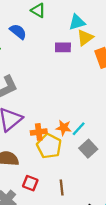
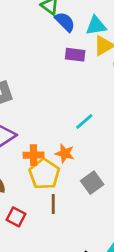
blue semicircle: (18, 32) -> (65, 22), moved
cyan line: (79, 129) -> (84, 121), moved
brown line: (62, 188) -> (53, 204), moved

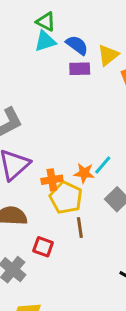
blue semicircle: (65, 22) -> (77, 45), moved
cyan triangle: (96, 26) -> (45, 41), moved
cyan line: (84, 121) -> (103, 165), moved

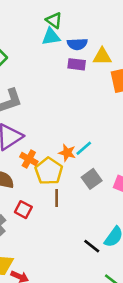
blue semicircle: (77, 45) -> (77, 44), turned 132
yellow triangle: (108, 55) -> (102, 56), turned 30
orange cross: (52, 180) -> (29, 159), moved, turned 30

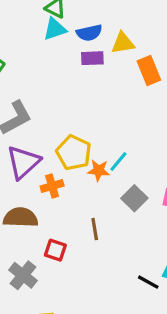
orange cross: (29, 159) -> (52, 186), turned -36
yellow pentagon: (49, 171) -> (74, 153), moved

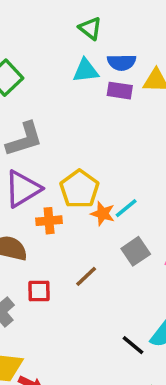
cyan triangle: (55, 29) -> (86, 71), moved
brown line: (95, 229) -> (86, 276), turned 45
red square: (55, 250) -> (39, 291), turned -30

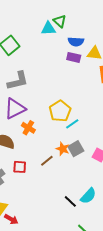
cyan triangle: (86, 71) -> (48, 29), moved
yellow pentagon: (79, 189) -> (60, 111), moved
orange star: (103, 214) -> (63, 149), moved
orange cross: (49, 221) -> (28, 128), turned 32

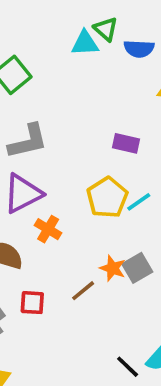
blue semicircle: (76, 42) -> (139, 49), moved
purple rectangle: (74, 57) -> (126, 143), moved
cyan line: (72, 124) -> (139, 202), moved

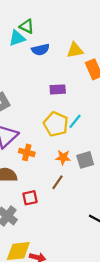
blue semicircle: (139, 49) -> (40, 50), moved
orange star: (113, 268) -> (63, 157), moved
gray square: (137, 268) -> (85, 160), turned 30

